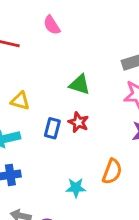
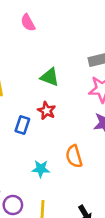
blue rectangle: (52, 128) -> (22, 125), moved
orange semicircle: (112, 172) -> (74, 156), turned 140

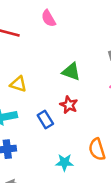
blue rectangle: (22, 125) -> (45, 119), turned -48

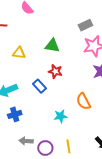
yellow triangle: (18, 84) -> (19, 53), moved

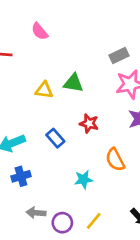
yellow triangle: (19, 53) -> (44, 90), moved
red star: (55, 71) -> (89, 123), moved
yellow line: (68, 146) -> (94, 221), turned 48

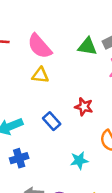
pink semicircle: (40, 31) -> (40, 46), moved, size x1.5
green triangle: (73, 83) -> (87, 46), moved

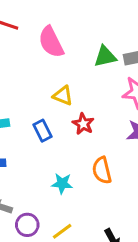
green triangle: (87, 46) -> (105, 56), turned -36
yellow triangle: (40, 75) -> (63, 96), moved

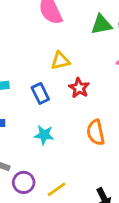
yellow triangle: (63, 96) -> (60, 61), turned -36
cyan star: (62, 183) -> (44, 135), moved

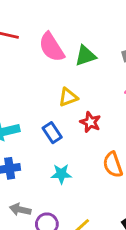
green triangle: (101, 25) -> (85, 56), moved

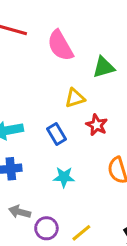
green triangle: (85, 56) -> (104, 67), moved

